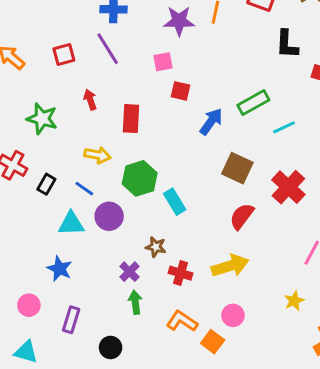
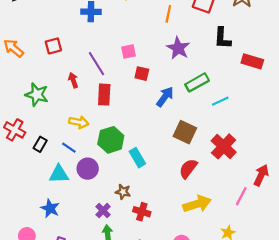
purple star: (179, 21) -> (178, 48), moved, turned 30
purple line: (108, 49) -> (96, 64), moved
yellow arrow: (230, 266) -> (197, 204), moved

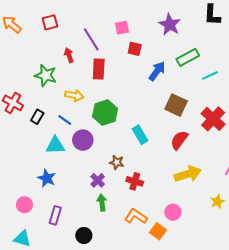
green star: (37, 95) -> (46, 75), moved
cyan rectangle: (137, 158) -> (140, 135), moved

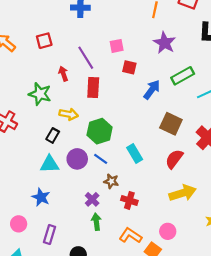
black rectangle: (37, 117) -> (53, 135), moved
blue line: (65, 120) -> (101, 159), moved

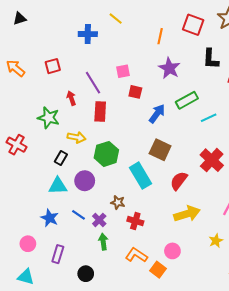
brown square: (171, 124) -> (160, 150), moved
cyan rectangle: (135, 154) -> (140, 176), size x1.4
blue line: (101, 159) -> (78, 215), moved

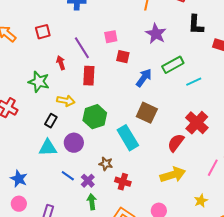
red semicircle: (179, 181) -> (176, 143), moved
blue star: (50, 218) -> (19, 179), moved

